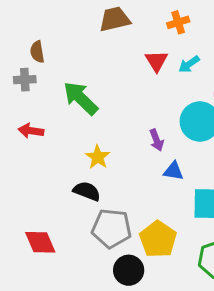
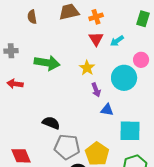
orange cross: (178, 22) -> (96, 17), moved
brown semicircle: (37, 52) -> (32, 17), moved
green arrow: (81, 98) -> (47, 63), turned 145
yellow star: (98, 157) -> (87, 68), moved

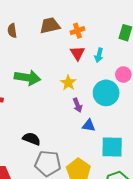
cyan arrow: (117, 41) -> (99, 55), turned -40

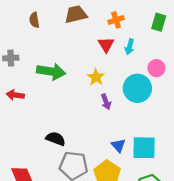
orange cross: (77, 31) -> (116, 20), moved
blue triangle: (89, 126) -> (118, 145), moved, turned 40

